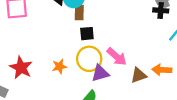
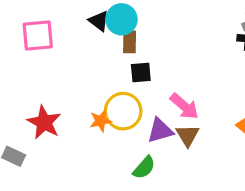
yellow circle: (89, 59) -> (123, 111), moved
brown triangle: (139, 75) -> (188, 135), moved, turned -42

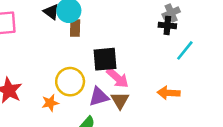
black square: (141, 72) -> (105, 59), moved, size x1.5
orange star: (101, 121) -> (50, 103), moved

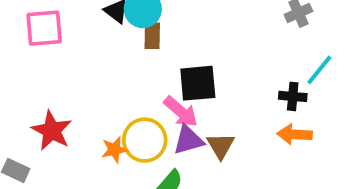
black cross: (167, 25) -> (293, 96), moved
pink arrow: (117, 78) -> (181, 112), moved
yellow circle: (70, 82) -> (145, 140), moved

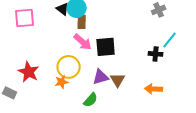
pink arrow: (181, 112) -> (83, 42), moved
orange arrow: (295, 134) -> (154, 89), moved
yellow circle: (145, 140) -> (69, 67), moved

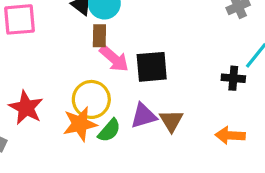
brown rectangle: (82, 22) -> (99, 36), moved
orange star: (62, 82) -> (80, 124), size x1.5
green semicircle: (91, 100) -> (109, 130), moved

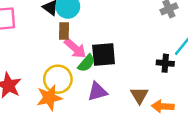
brown triangle: (171, 121) -> (139, 95), moved
green semicircle: (109, 130) -> (86, 63), moved

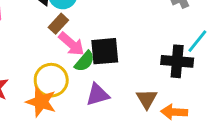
brown rectangle: (64, 31) -> (58, 24), turned 42
black cross: (165, 63) -> (177, 61), size x1.5
orange star: (49, 98) -> (41, 102), turned 30

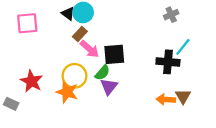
green semicircle: (84, 61) -> (102, 73), moved
purple triangle: (97, 95) -> (109, 87), turned -36
brown triangle: (147, 99) -> (183, 96), moved

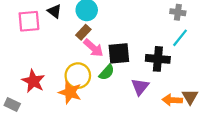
black triangle: (68, 14) -> (54, 11), moved
gray cross: (171, 15) -> (178, 12), turned 32
cyan line: (183, 47) -> (180, 38), moved
black cross: (168, 62) -> (158, 59), moved
purple triangle: (109, 87) -> (140, 87), moved

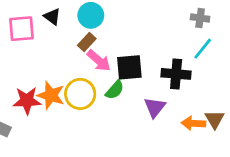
red star: (33, 81) -> (27, 101), turned -30
orange star: (70, 92) -> (51, 95), moved

